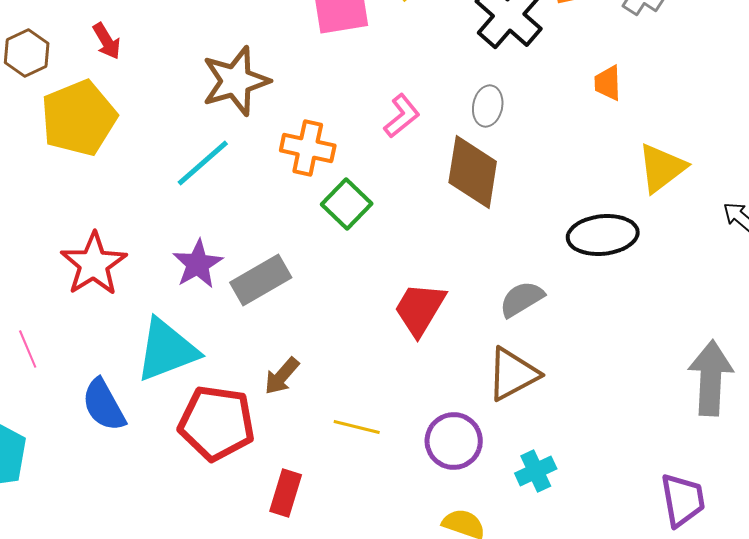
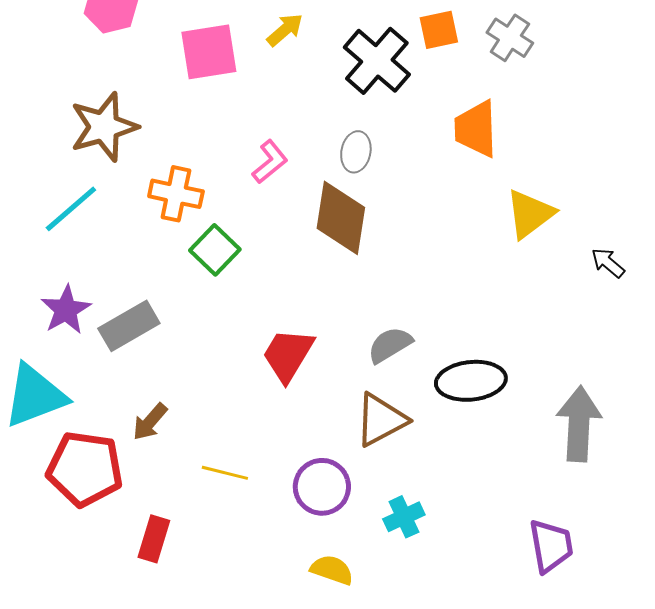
orange trapezoid: (608, 83) -> (476, 129), size x1.6
black ellipse: (603, 235) -> (471, 381), moved

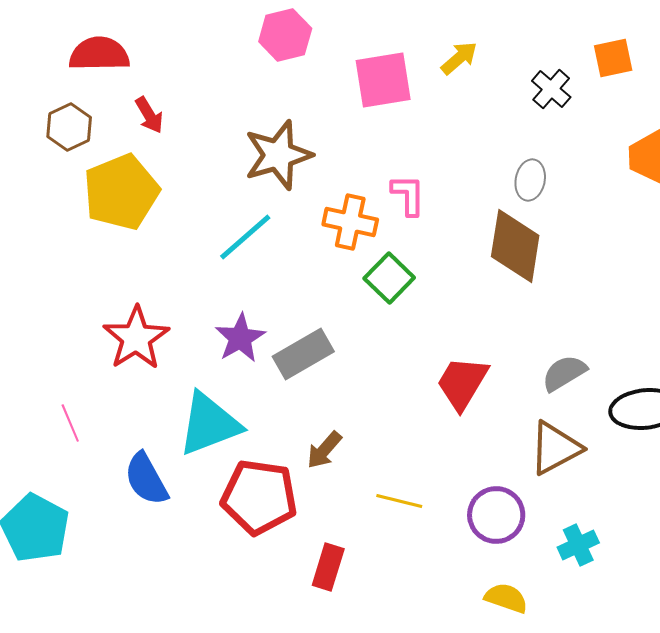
black cross: (377, 61) -> (551, 89), size x0.6
pink L-shape: (270, 162) -> (408, 195), moved, turned -51

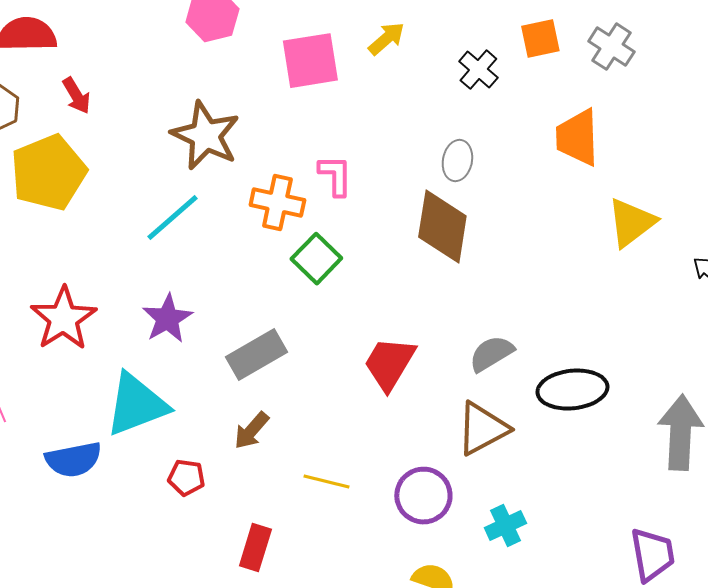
brown star: (278, 155) -> (205, 136), turned -30
gray rectangle: (303, 354) -> (256, 355), moved
blue semicircle: (146, 479) -> (73, 460), turned -72
red pentagon: (259, 497) -> (186, 478), size x0.5

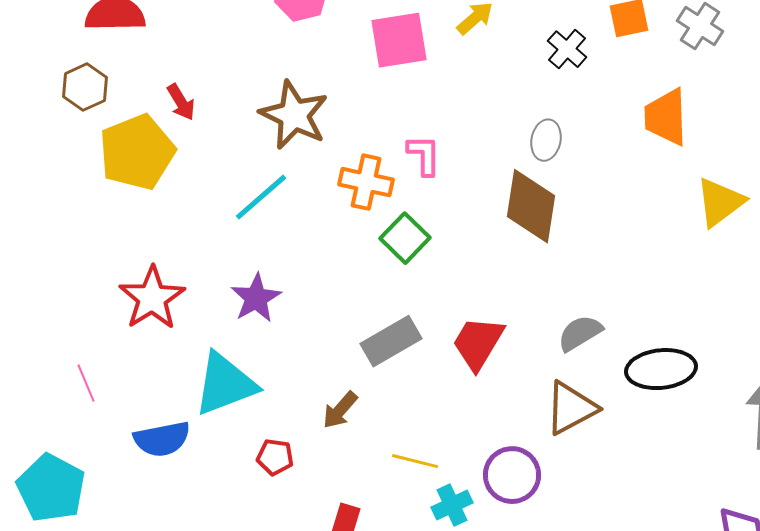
red arrow: (76, 96) -> (181, 102), moved
gray rectangle: (256, 355) -> (391, 341), moved
cyan cross: (505, 526) -> (452, 505), moved

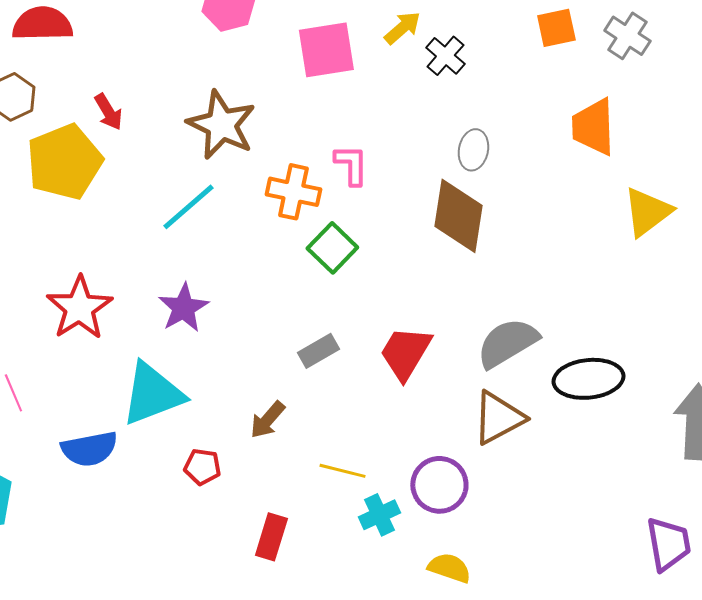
black cross: (567, 49) -> (445, 56), moved
gray semicircle: (580, 333) -> (507, 343), size x1.4
gray rectangle: (391, 341) -> (318, 351), size x0.7

